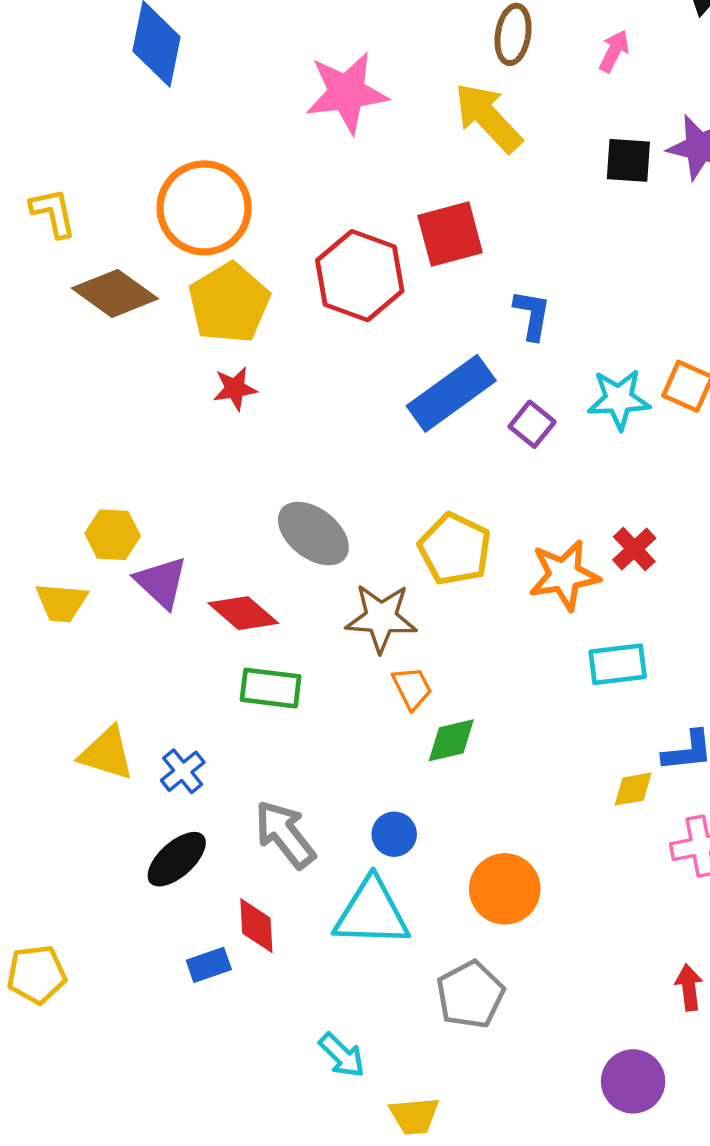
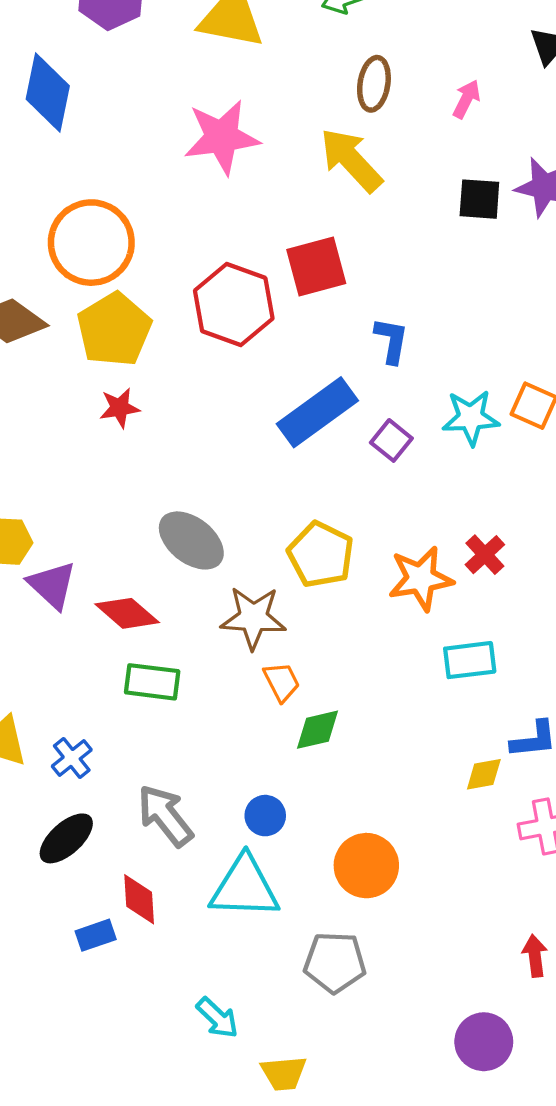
gray pentagon: (470, 995) -> (335, 962), turned 30

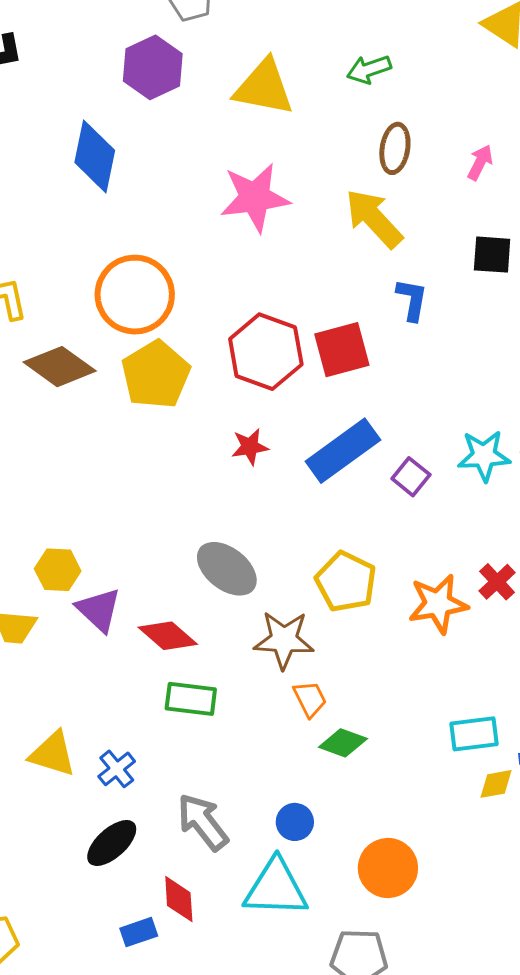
red square: (316, 266) -> (342, 350), moved
blue L-shape: (391, 340) -> (412, 300), moved
red star: (120, 408) -> (250, 447), moved
cyan rectangle: (470, 660) -> (474, 734), moved
green diamond: (317, 730) -> (343, 743), turned 33

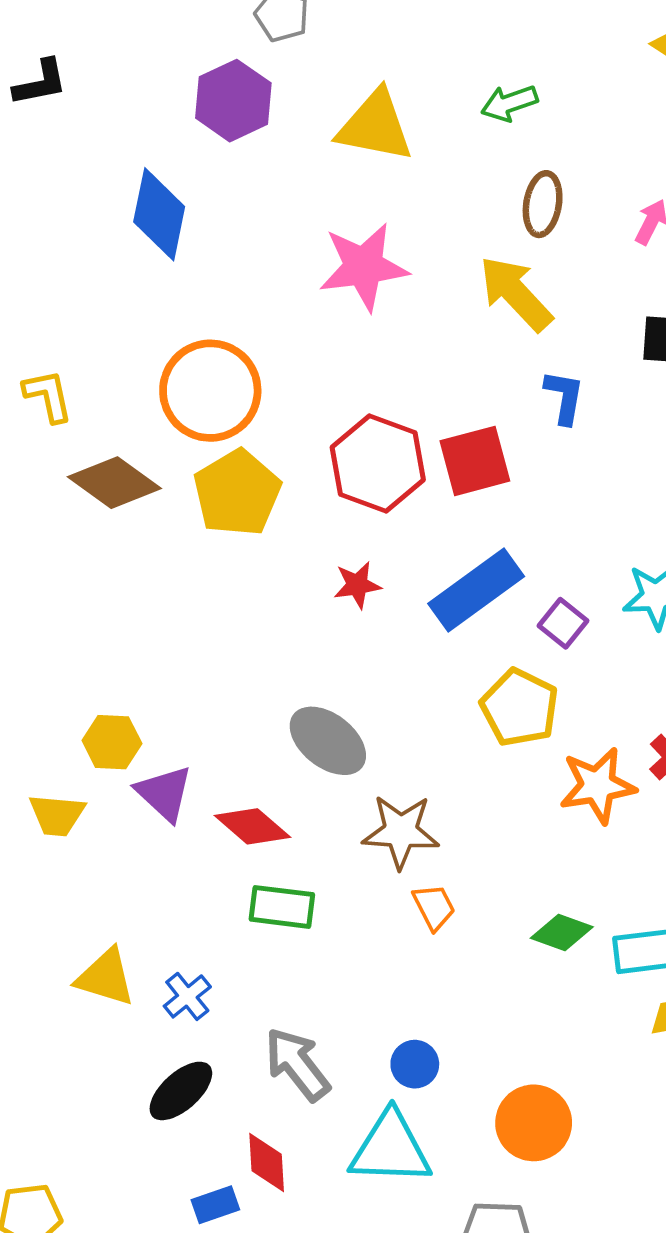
yellow pentagon: (346, 582) -> (520, 708), moved
green diamond: (343, 743) -> (562, 933), moved

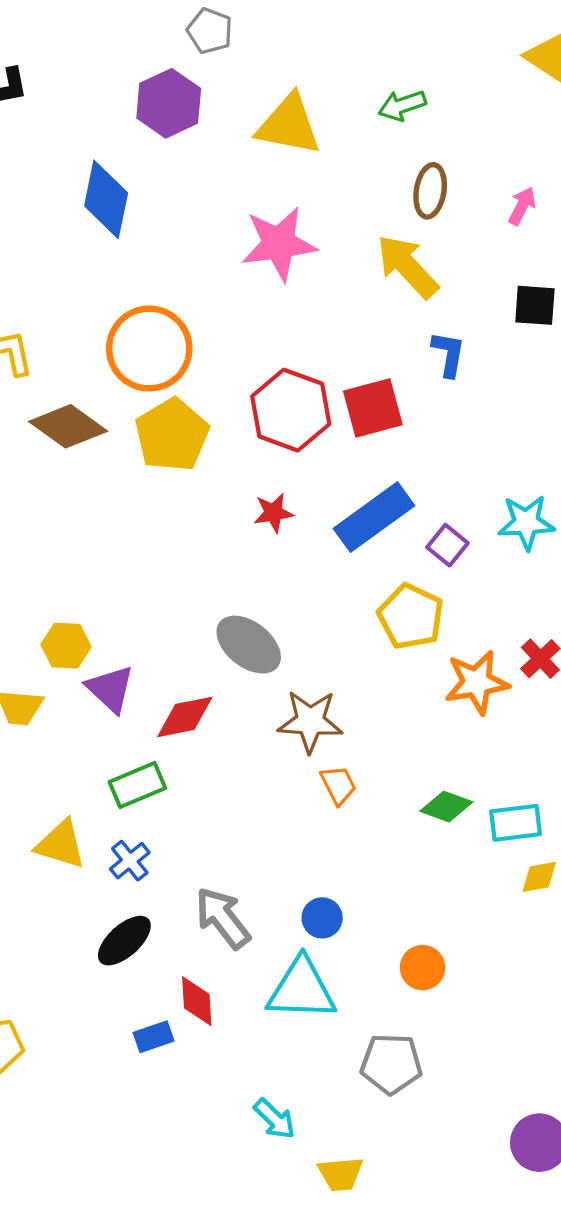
red diamond: (252, 826) -> (185, 717), turned -52
green rectangle: (282, 907) -> (137, 785), moved, turned -30
orange circle: (534, 1123) -> (423, 968), size x0.7

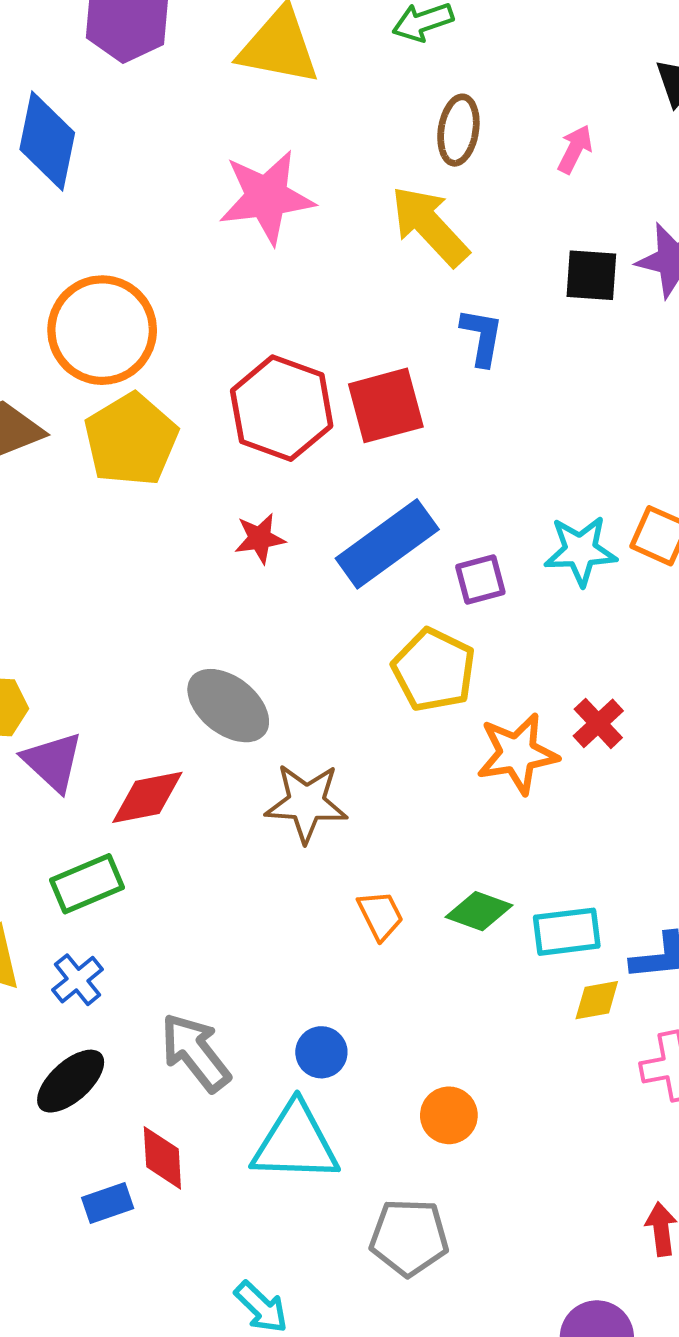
purple square: (447, 545) -> (480, 580), turned 36
orange trapezoid: (338, 785) -> (380, 915), moved

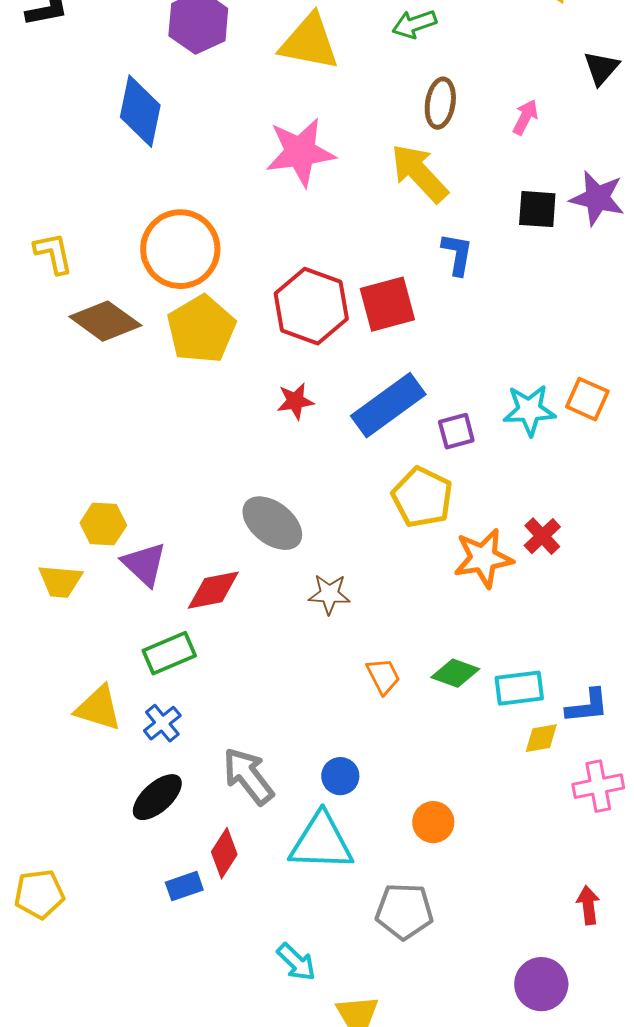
brown star: (306, 803) -> (329, 594), size x0.7
red diamond: (162, 1158) -> (224, 853), turned 36

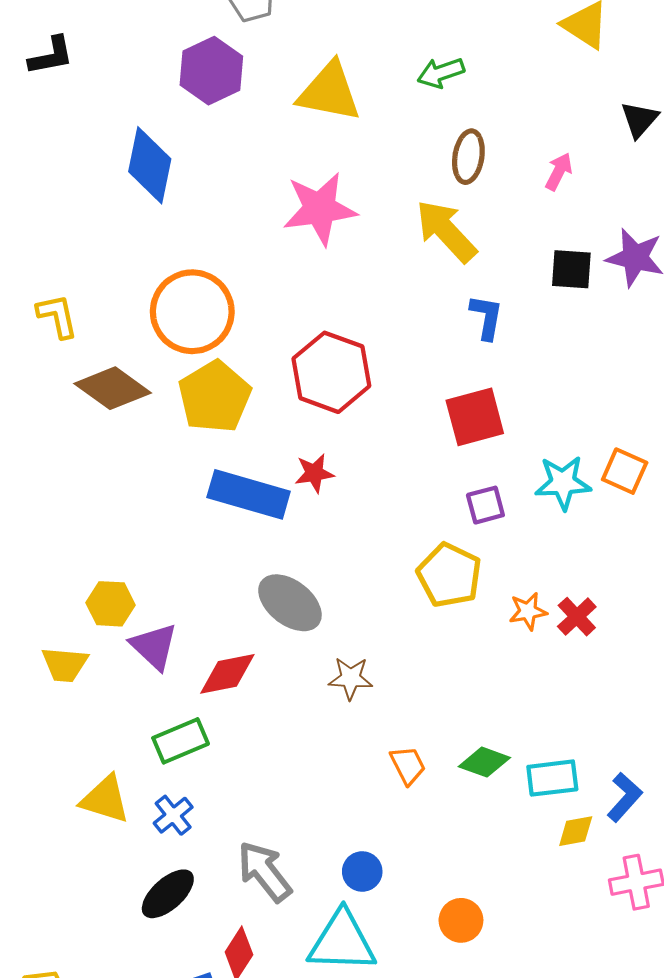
red square: (387, 304) -> (475, 417), moved
blue rectangle: (388, 405) -> (249, 494), moved, turned 52
orange star: (483, 558) -> (528, 611), moved, size x0.6
blue L-shape: (587, 706) -> (625, 797), turned -42

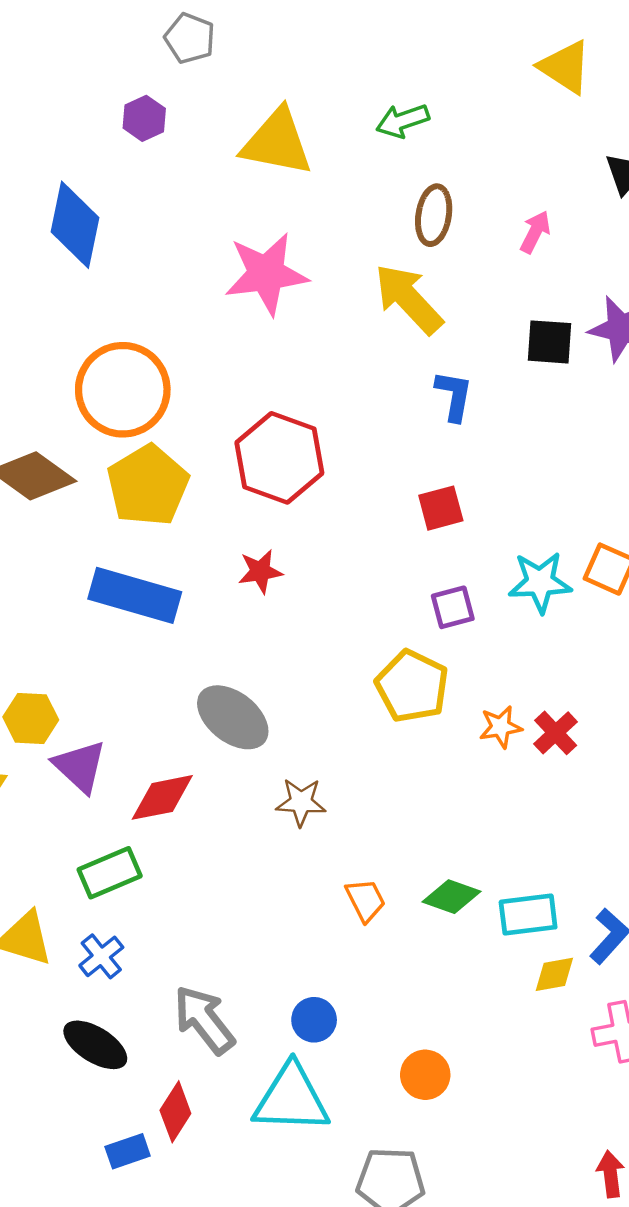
purple hexagon: (211, 71) -> (144, 118), size x0.6
red square: (475, 417) -> (441, 508), size x0.7
blue rectangle: (249, 494) -> (135, 595), moved
black ellipse: (168, 894) -> (95, 1045), turned 74

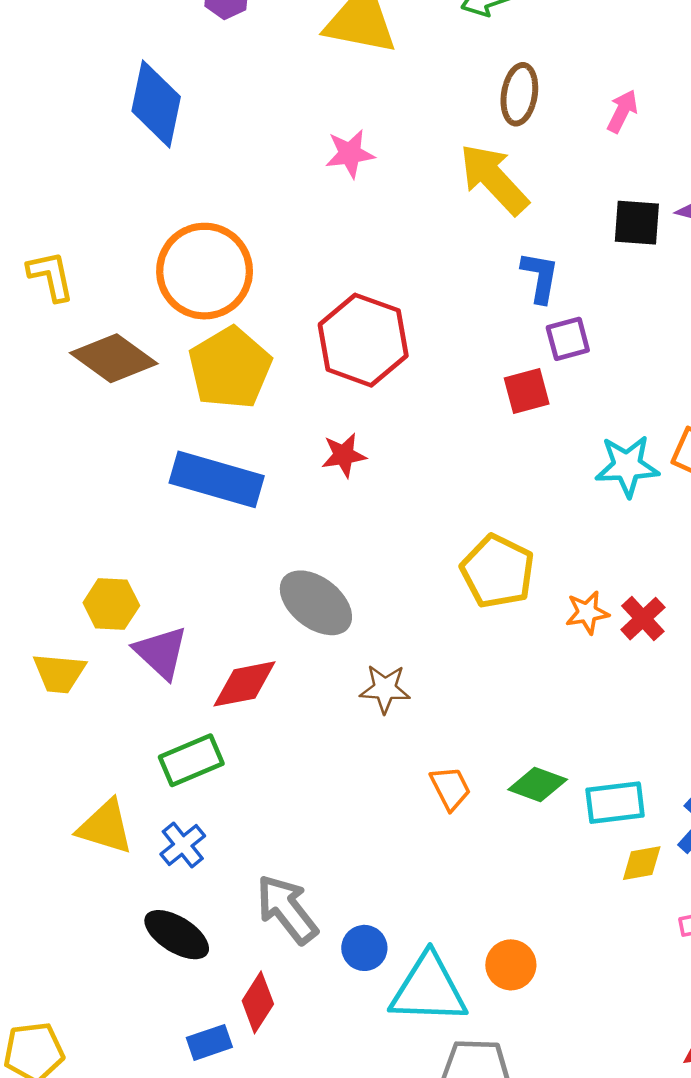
pink star: (266, 274) -> (350, 154), size x0.6
purple square: (453, 607) -> (568, 339), moved
blue circle: (314, 1020) -> (364, 948), moved
cyan triangle: (291, 1099) -> (429, 989), moved

